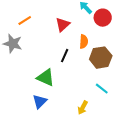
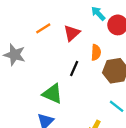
orange line: (25, 21) -> (43, 28), moved

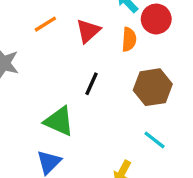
orange semicircle: (96, 52) -> (129, 39), moved

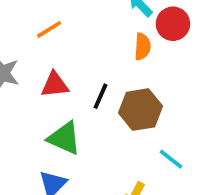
red triangle: (88, 31) -> (55, 85), moved, turned 36
brown hexagon: (153, 87) -> (141, 110), moved

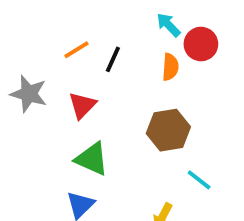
red triangle: (55, 85) -> (82, 105), turned -40
black line: (100, 96) -> (113, 59), moved

